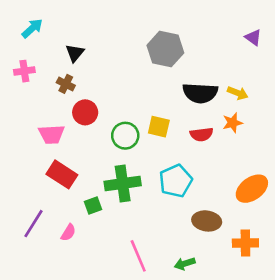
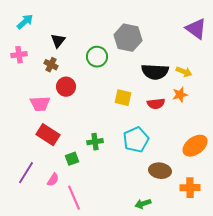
purple triangle: (253, 37) -> (196, 29), size x1.6
green circle: (125, 136) -> (97, 57), moved
green cross: (123, 183) -> (95, 142), size x0.6
pink line: (138, 256) -> (74, 198), moved

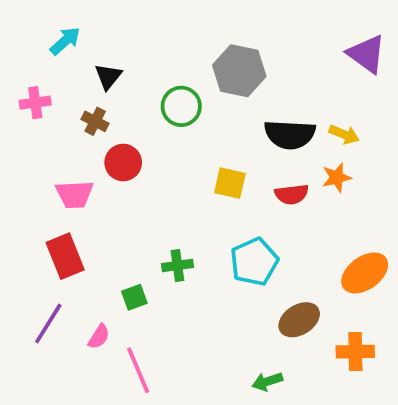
cyan arrow: (25, 22) -> (65, 41), moved
red rectangle: (48, 135) -> (65, 256), moved, turned 35
brown ellipse: (160, 171) -> (299, 320), turned -40

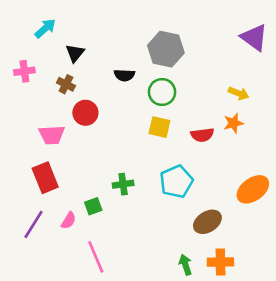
green circle: (181, 106) -> (162, 92), moved
black semicircle: (290, 134) -> (124, 75), moved, size x0.6
pink semicircle: (99, 337) -> (69, 221), moved
orange cross: (355, 352) -> (220, 262), moved
green arrow: (267, 382) -> (185, 265), turned 90

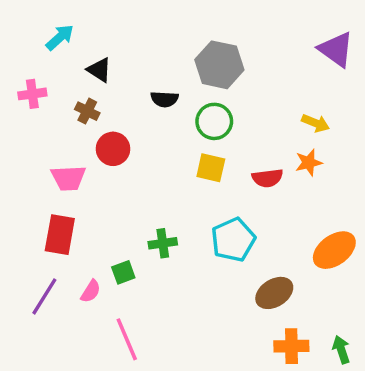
black triangle: (75, 53) -> (99, 70), turned -36
red rectangle: (45, 178) -> (60, 235), turned 32
green arrow: (185, 265) -> (341, 350), moved

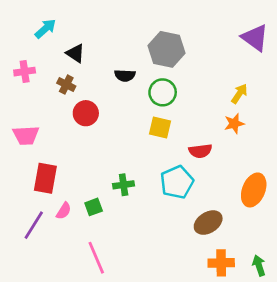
yellow arrow: (315, 123) -> (239, 94), turned -78
pink trapezoid: (68, 178) -> (26, 135), moved
red semicircle: (267, 178) -> (200, 151), moved
orange ellipse: (334, 250) -> (254, 190), turned -32
pink semicircle: (91, 291) -> (64, 211), moved

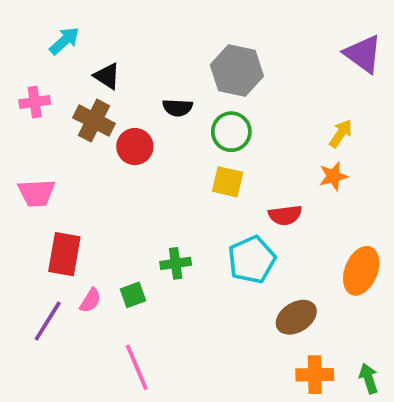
brown cross: (66, 85) -> (94, 121), size x1.5
red circle: (86, 113) -> (135, 147), moved

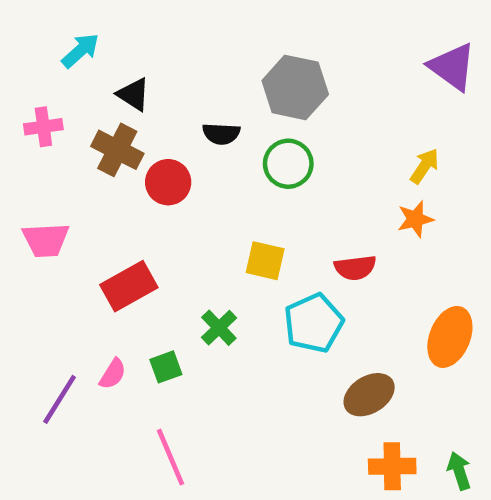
yellow square: (228, 182) -> (265, 261), moved
red rectangle: (64, 254) -> (129, 286), moved, turned 51
green cross: (176, 263) -> (219, 328), turned -36

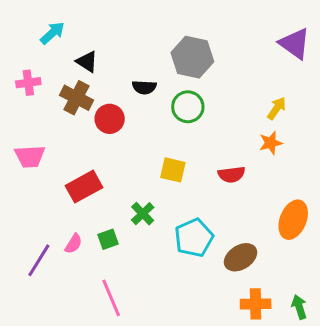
cyan pentagon: (314, 323) -> (194, 238), moved

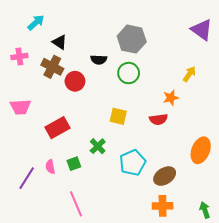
orange star: (271, 143) -> (171, 98), moved
pink semicircle: (73, 244) -> (50, 167), turned 136
orange cross: (256, 304) -> (163, 206), moved

